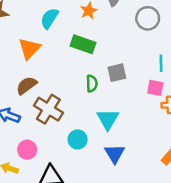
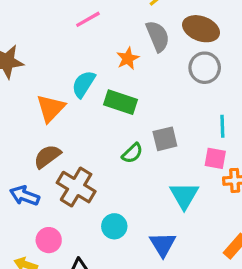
cyan semicircle: (49, 18) -> (84, 84), moved
green semicircle: (92, 83) -> (132, 153), turned 49
cyan triangle: (108, 119) -> (184, 195), moved

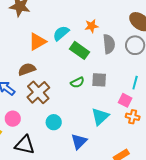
gray semicircle: (158, 36) -> (109, 44), moved

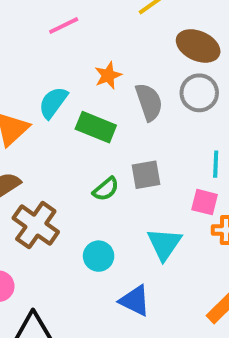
cyan circle: (54, 122) -> (99, 256), moved
blue triangle: (79, 141) -> (135, 301), turned -36

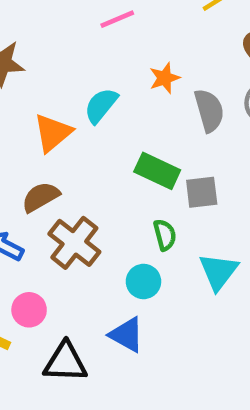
green rectangle: (96, 127) -> (157, 171), moved
green semicircle: (106, 189) -> (165, 235), moved, turned -68
blue triangle: (135, 301) -> (127, 335), moved

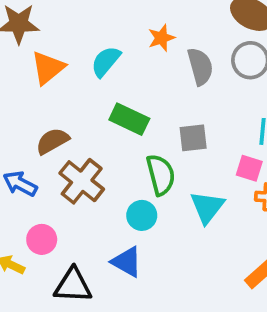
orange triangle: (53, 133) -> (48, 68), moved
green rectangle: (157, 171) -> (129, 119), moved
green semicircle: (165, 235) -> (161, 175), size x1.5

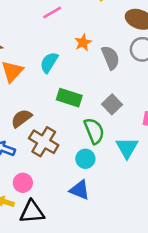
gray square: (193, 138) -> (112, 104), turned -30
black triangle: (73, 285) -> (32, 212), moved

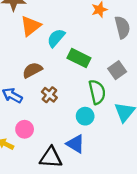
cyan semicircle: (49, 62) -> (56, 38), moved
brown cross: (44, 142) -> (49, 95), size x0.6
black triangle: (32, 212) -> (51, 157), moved

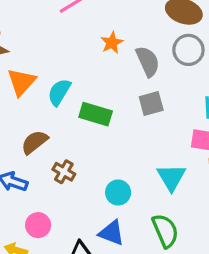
gray square: (117, 70) -> (151, 103), moved, turned 30
green semicircle: (97, 92) -> (165, 231), moved

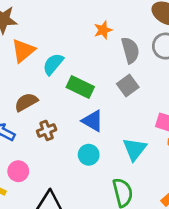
gray square: (151, 103) -> (128, 85), turned -30
brown cross: (64, 172) -> (47, 130), turned 30
blue triangle: (112, 233) -> (93, 121), moved

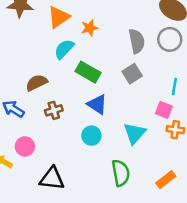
orange star: (103, 30) -> (90, 28), moved
orange triangle: (23, 51) -> (59, 17), moved

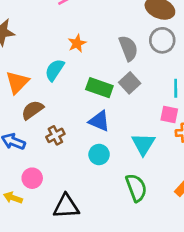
orange triangle: (59, 17) -> (17, 82), moved
green rectangle: (88, 72) -> (99, 88), moved

